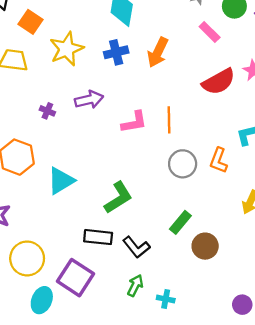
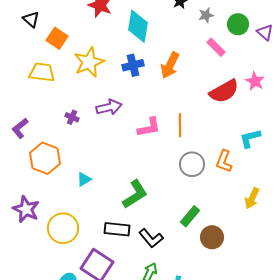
cyan triangle: (61, 181) -> (84, 179), size x0.6
yellow circle: (27, 258) -> (63, 228), moved

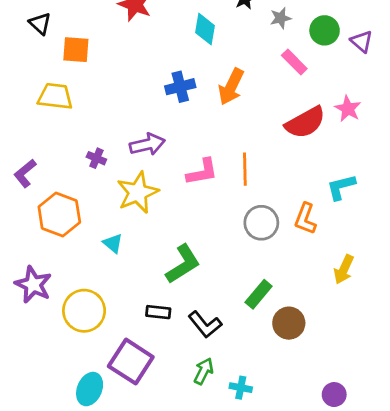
cyan diamond: (138, 26) -> (205, 29), moved, size x0.7
orange square: (57, 38) -> (76, 50), turned -30
yellow star: (89, 62) -> (138, 193), moved
cyan triangle: (84, 179) -> (113, 243), turned -49
black rectangle: (117, 229) -> (158, 312), size x0.7

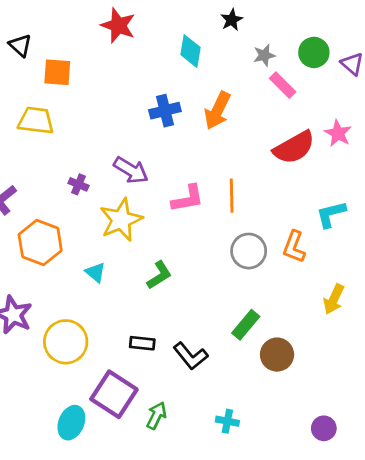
gray star: (281, 18) -> (264, 55), moved
purple arrow: (147, 144) -> (131, 170), turned 44
green L-shape: (183, 264) -> (159, 275), moved, size x0.7
green arrow: (204, 371) -> (156, 416), moved

